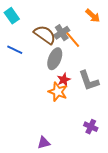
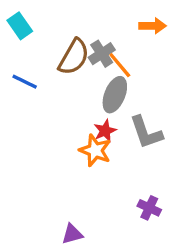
orange arrow: (93, 16) -> (153, 26), turned -42
brown semicircle: (45, 35) -> (74, 57), turned 85
gray ellipse: (55, 59) -> (115, 95), moved

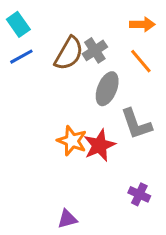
orange line: (120, 65) -> (141, 61), moved
blue line: (25, 82) -> (21, 57), moved, turned -55
red star: (105, 131) -> (99, 145), moved, size x1.5
orange star: (95, 150) -> (72, 141), moved

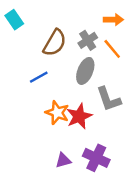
gray cross: (95, 50) -> (88, 40), moved
blue line: (21, 57) -> (39, 77), moved
purple cross: (139, 194) -> (96, 158), moved, size x1.5
purple triangle: (67, 219) -> (63, 160), moved

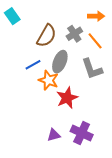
gray ellipse: (85, 71) -> (60, 62), moved
gray L-shape: (109, 99) -> (92, 69), moved
orange star: (57, 113) -> (49, 80), moved

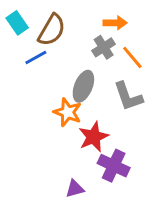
orange arrow: (96, 16) -> (115, 23), moved
brown semicircle: (46, 36) -> (52, 30), moved
blue line: (33, 65) -> (36, 57), moved
purple cross: (82, 133) -> (114, 166), moved

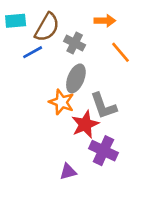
cyan rectangle: (17, 23) -> (16, 21), turned -60
gray cross: (104, 47) -> (75, 43), moved, turned -30
gray L-shape: (128, 96) -> (103, 106), moved

